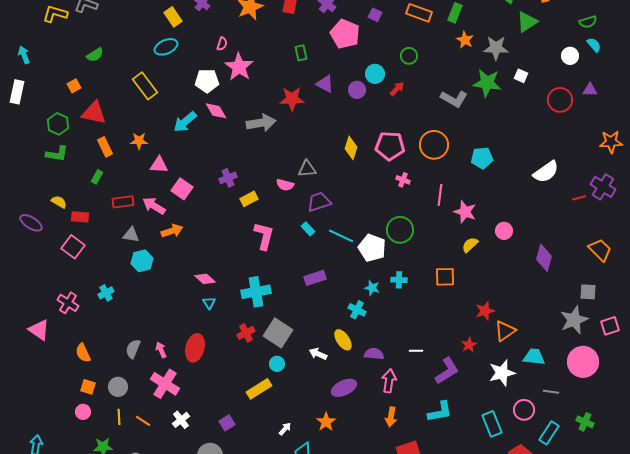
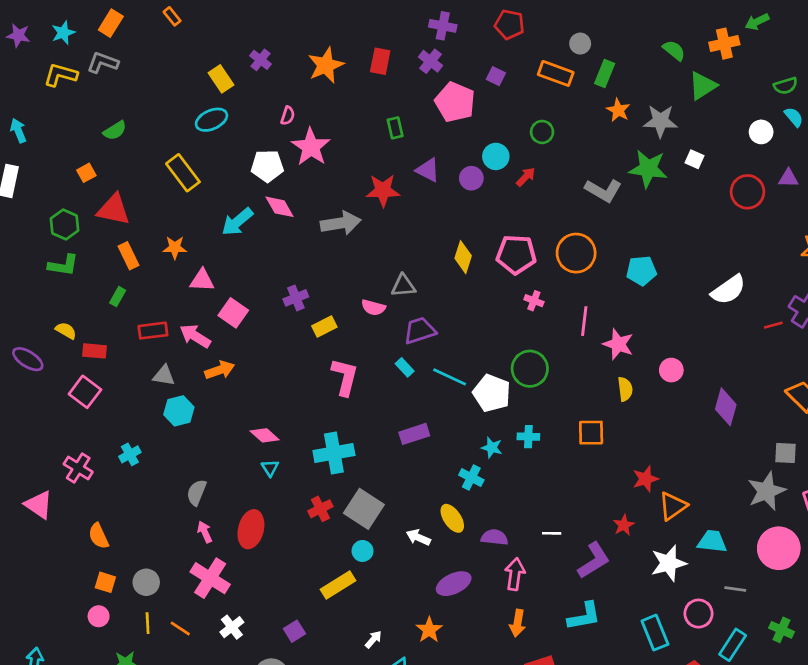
yellow semicircle: (470, 245) -> (625, 389), turned 126
gray semicircle: (133, 349) -> (197, 492), moved

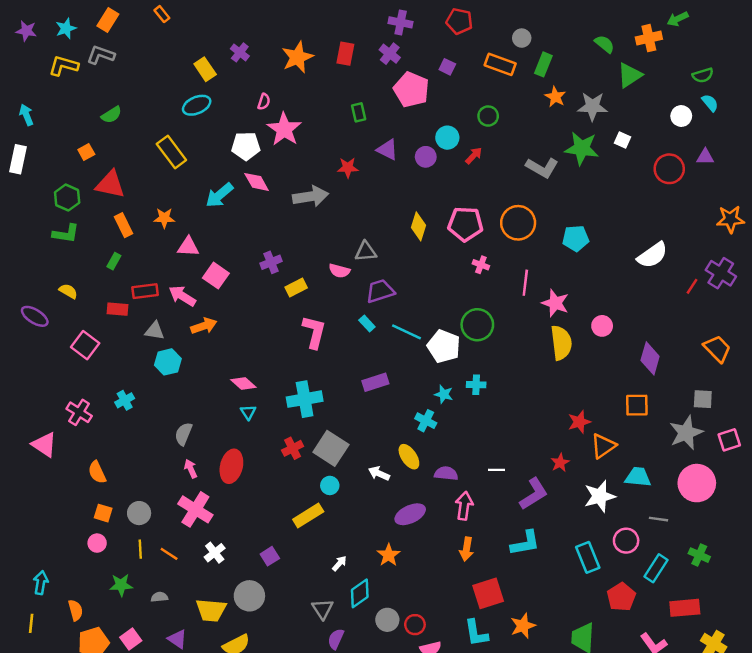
red star: (383, 190) -> (348, 168), size x0.7
red line: (773, 325) -> (692, 286), turned -42
red rectangle: (94, 351) -> (117, 309), moved
yellow semicircle: (625, 389) -> (561, 343), size x1.6
orange square: (591, 433) -> (637, 405), moved

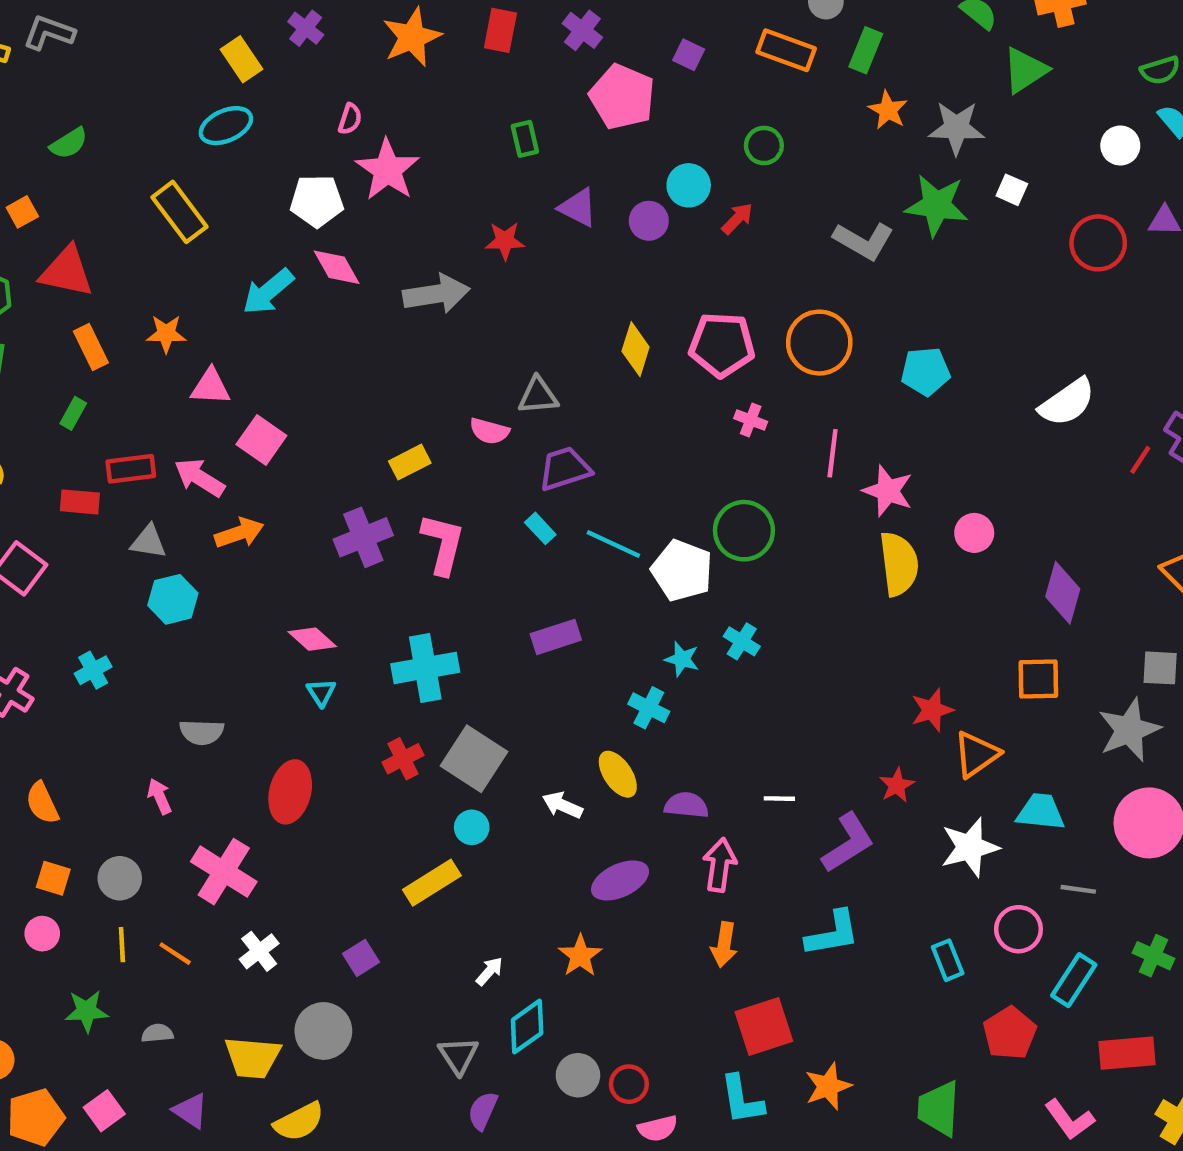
purple cross: (271, 262) -> (363, 537), moved, size x1.4
cyan cross: (476, 385) -> (742, 641), turned 30
gray semicircle: (183, 434) -> (202, 732), turned -110
pink arrow: (191, 469) -> (160, 796), moved
cyan rectangle: (588, 557) -> (948, 960), size x0.7

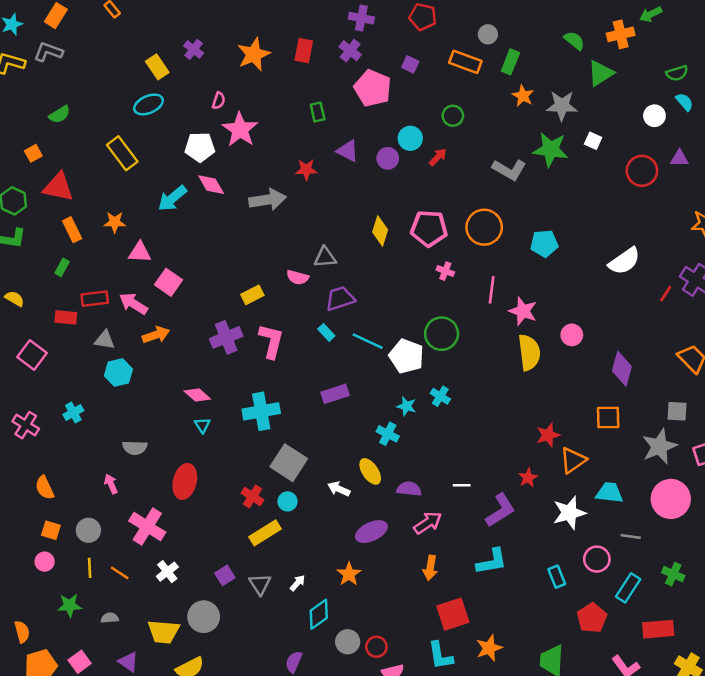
red cross: (403, 759) -> (252, 496), moved, turned -30
pink arrow: (720, 865) -> (428, 523), turned 48
gray triangle: (458, 1055) -> (260, 584), moved

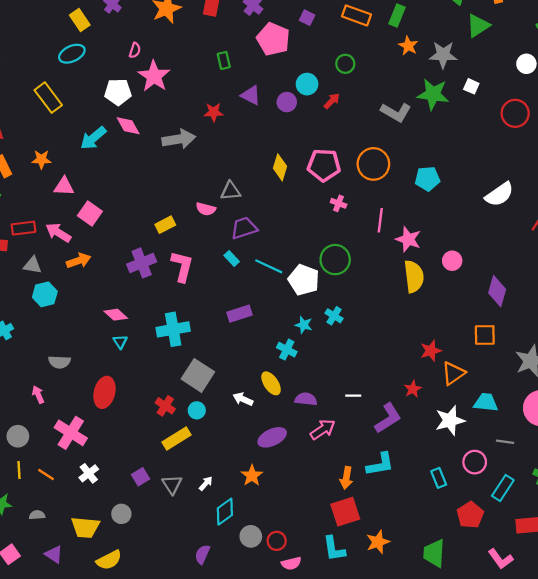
orange arrow: (430, 568) -> (346, 478), moved
gray circle: (204, 617) -> (121, 514), size x0.7

